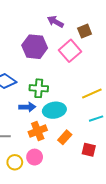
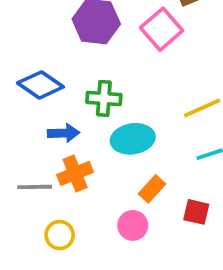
blue arrow: (27, 107) -> (63, 133), moved
orange cross: (38, 131) -> (75, 173), moved
pink circle: (35, 157) -> (133, 225), moved

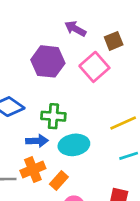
blue arrow: (63, 133) -> (37, 141), moved
orange rectangle: (152, 189) -> (59, 180), moved

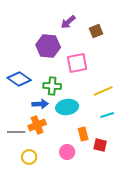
purple arrow: (75, 29) -> (68, 22), turned -70
pink square: (94, 67) -> (77, 63), moved, turned 30
orange rectangle: (59, 180) -> (83, 134), moved, turned -56

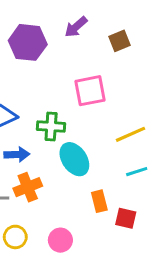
purple hexagon: (48, 46) -> (28, 42), moved
blue arrow: (40, 104) -> (17, 154), moved
cyan ellipse: (67, 107) -> (74, 159), turned 65
pink circle: (67, 152) -> (60, 240), moved

